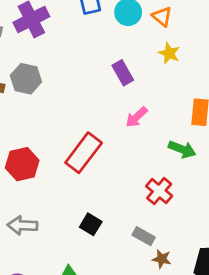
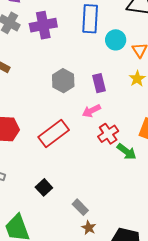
gray hexagon: (26, 79) -> (63, 81), moved
pink arrow: (136, 117) -> (91, 111), moved
red cross: (159, 191) -> (108, 134), moved

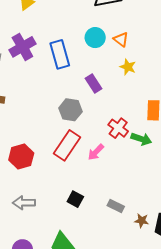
blue rectangle: (90, 19) -> (60, 54), moved
gray hexagon: (63, 81) -> (70, 110), moved
pink arrow: (91, 111) -> (96, 152), moved
brown star: (89, 228) -> (142, 221), moved

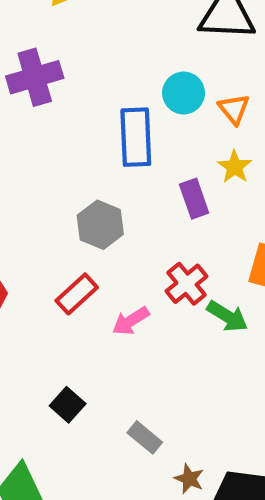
blue rectangle: (60, 54) -> (136, 137), moved
purple rectangle: (94, 83) -> (194, 199), moved
red rectangle: (67, 145) -> (77, 294), size x0.7

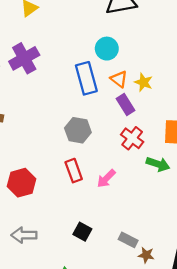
orange triangle: (234, 109) -> (119, 79), moved
red cross: (187, 284) -> (132, 138), moved
red rectangle: (77, 294) -> (74, 171), turned -55
brown star: (189, 479) -> (146, 255), moved

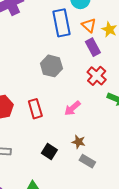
red rectangle: (74, 171) -> (35, 109), moved
brown star: (146, 255) -> (79, 142), moved

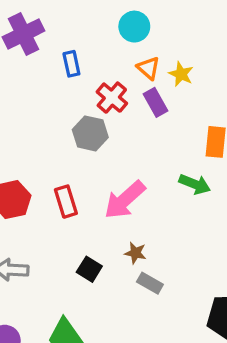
blue rectangle: (62, 23) -> (71, 64), moved, size x0.6
red cross: (97, 76) -> (112, 98), moved
pink arrow: (72, 108) -> (125, 200), size x1.6

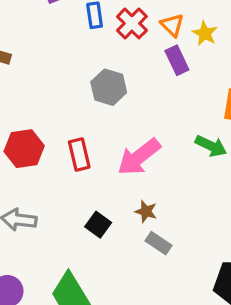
red cross: (112, 98) -> (132, 23), moved

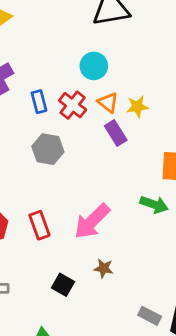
yellow star: (205, 33) -> (137, 107), turned -30
gray hexagon: (109, 87) -> (48, 149), moved
gray rectangle: (158, 243) -> (150, 316), moved

